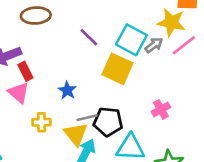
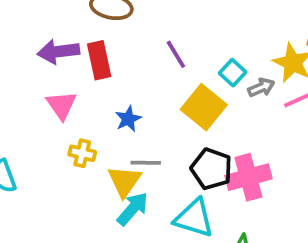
cyan square: (131, 40) -> (233, 73), size x0.6
red rectangle: (25, 71) -> (99, 60), moved, size x1.4
pink cross: (161, 109) -> (248, 177), size x1.6
black pentagon: (108, 122) -> (211, 169), moved

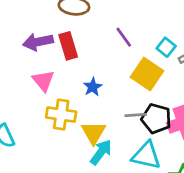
yellow cross: (82, 153) -> (61, 115), size x1.5
gray line: (146, 163) -> (136, 115), moved

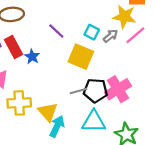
blue star: (93, 87) -> (32, 57), moved

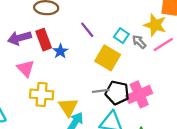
gray arrow: (111, 36) -> (139, 42), turned -104

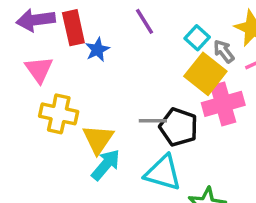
yellow square: (108, 58) -> (205, 74), moved
pink cross: (139, 94) -> (223, 104), moved

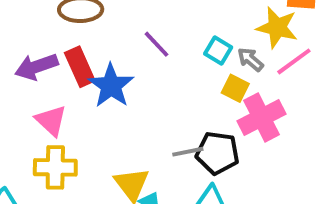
blue star: (97, 50) -> (111, 86), size x1.6
yellow square: (205, 74) -> (235, 88), size x0.6
yellow cross: (59, 114) -> (55, 167), moved

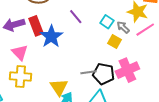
pink cross: (262, 118) -> (127, 70), moved

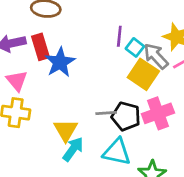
purple line: (76, 17) -> (119, 36), moved, turned 42
gray arrow: (123, 27) -> (156, 56), size x1.5
yellow square: (115, 41) -> (143, 74), size x1.6

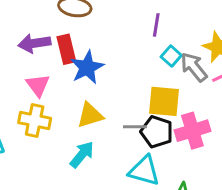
purple line: (119, 36) -> (156, 25), moved
yellow square: (143, 74) -> (164, 101), moved, turned -32
yellow triangle: (66, 130) -> (90, 115), moved, turned 40
cyan arrow: (73, 149) -> (82, 155), moved

